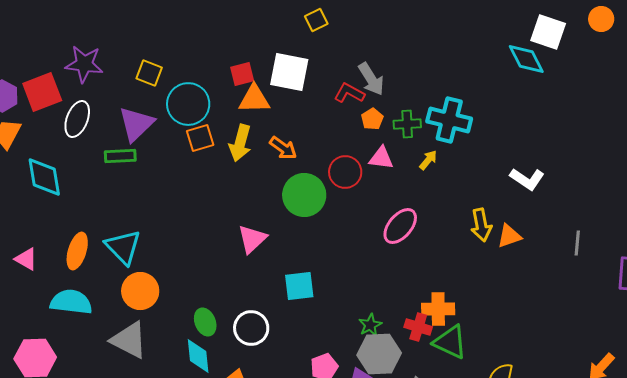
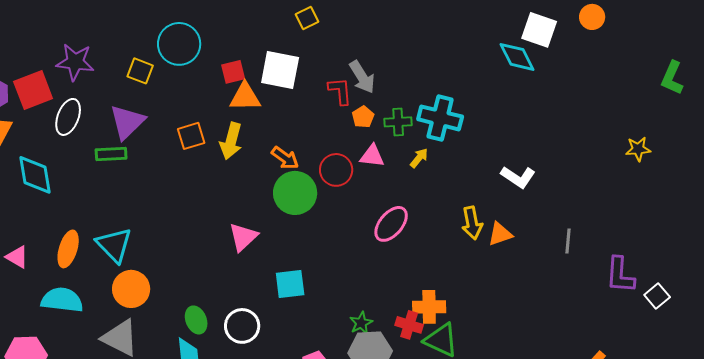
red L-shape: (349, 93) -> (340, 91), turned 56
cyan circle: (188, 104) -> (179, 44), moved
orange arrow: (283, 148) -> (285, 158), moved

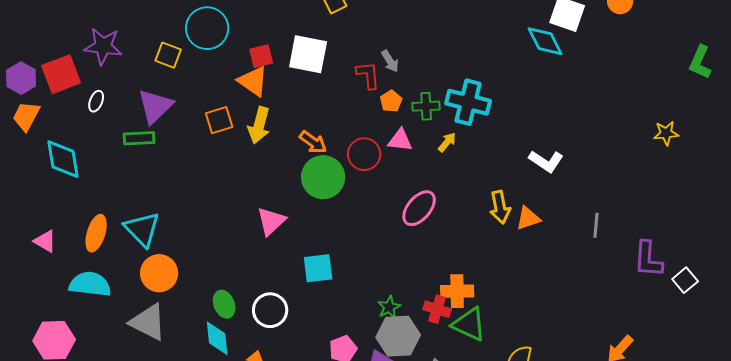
gray arrow: (362, 77) -> (390, 61), size x0.7
orange triangle: (245, 97) -> (253, 81), moved, turned 36
white ellipse: (68, 117) -> (96, 101), size x0.6

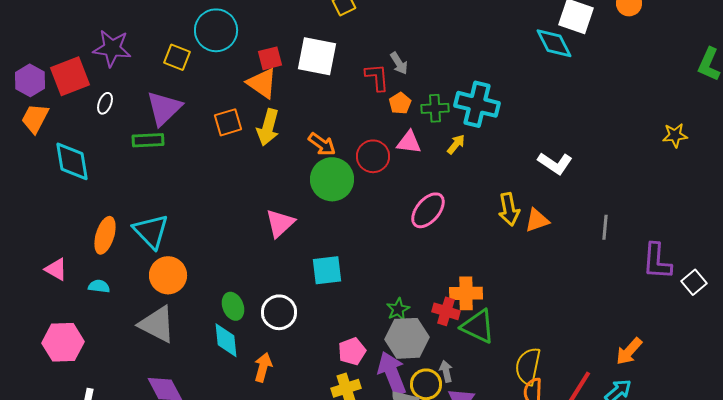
pink triangle: (45, 241) -> (56, 269), moved
cyan semicircle: (90, 284) -> (99, 286), size x0.5

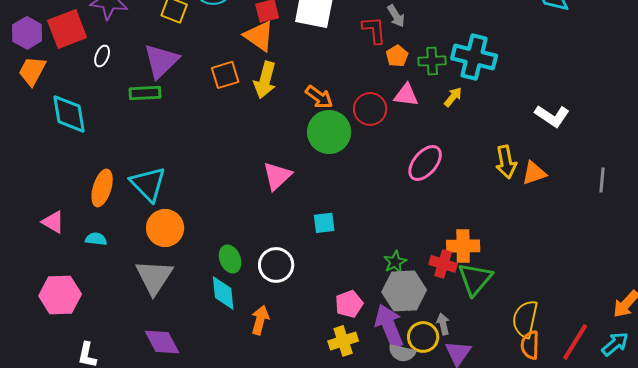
cyan square: (327, 270) -> (324, 223), size x0.7
gray triangle: (157, 324) -> (154, 277), turned 36
green triangle: (478, 326) -> (475, 279), turned 45

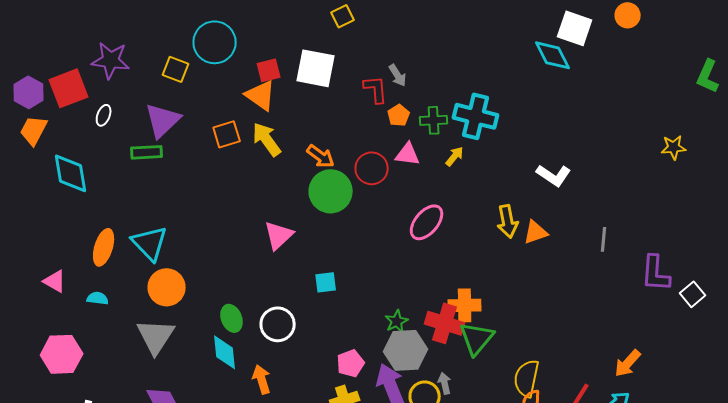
yellow arrow: (265, 80) -> (267, 139), turned 129
red cross: (443, 264) -> (445, 323), size x1.4
orange arrow: (260, 320) -> (262, 379), turned -32

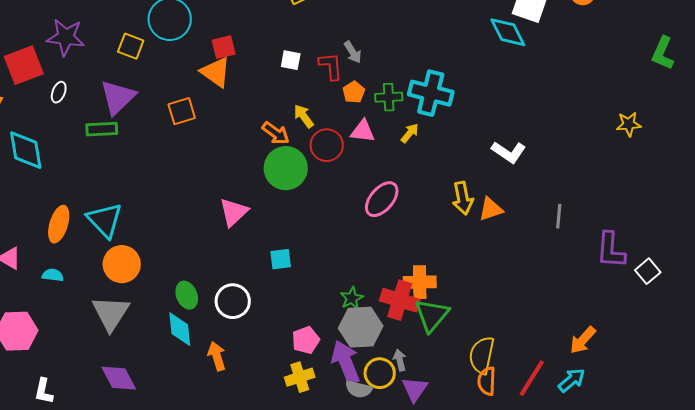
white square: (316, 68) -> (291, 60), moved, size x0.5
yellow arrow: (267, 139) -> (304, 116), moved, size x0.7

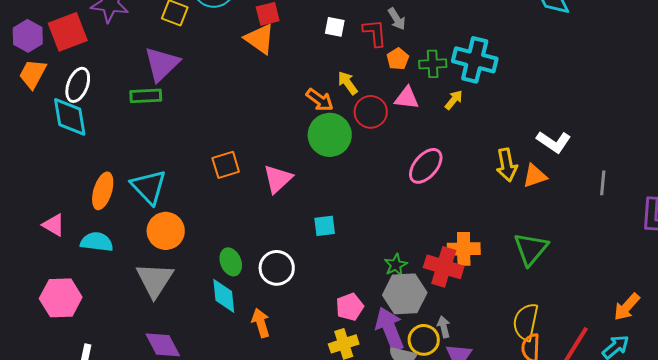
white ellipse: (59, 92) -> (78, 85), moved, size x1.6
orange square: (182, 111) -> (226, 165), moved
white L-shape: (509, 152) -> (554, 142), moved
cyan semicircle: (53, 275) -> (97, 242), size x1.5
green triangle: (432, 315) -> (531, 249), moved

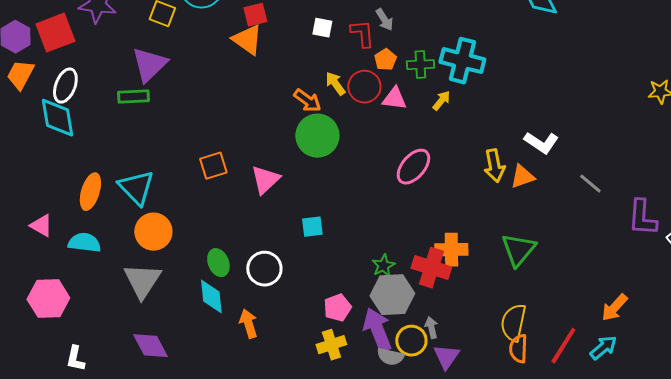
red circle: (371, 112) -> (364, 87), moved
gray line: (603, 183) -> (590, 184), turned -55

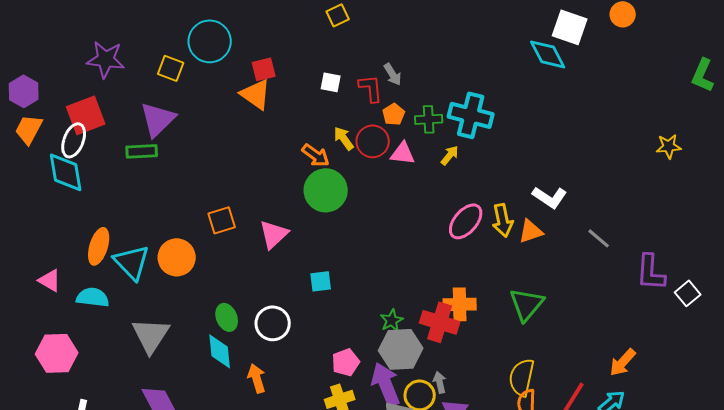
red square: (55, 33) -> (86, 115), moved
pink ellipse: (413, 167) -> (466, 221), moved
cyan triangle: (136, 188) -> (132, 262), moved
orange circle: (153, 232) -> (177, 257), moved

